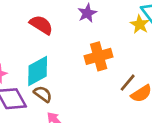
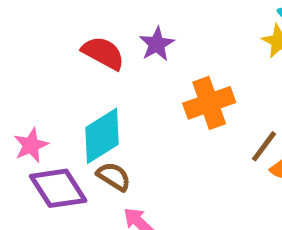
purple star: (87, 13) -> (157, 44), moved

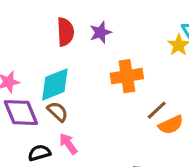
red semicircle: (103, 53) -> (65, 32), turned 48

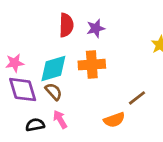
orange cross: (127, 76) -> (92, 65), moved
orange semicircle: (171, 125) -> (114, 120), moved

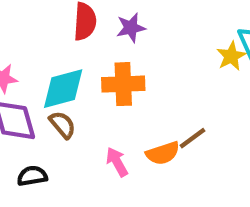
pink arrow: (60, 119) -> (117, 162), moved
orange semicircle: (114, 120) -> (163, 153), moved

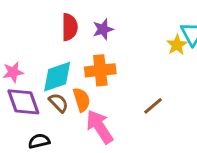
orange semicircle: (163, 153) -> (82, 100), moved, turned -85
pink arrow: (117, 162) -> (100, 127), size x1.6

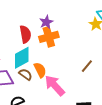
red semicircle: (70, 27) -> (25, 34), moved
orange cross: (100, 70) -> (49, 37), moved

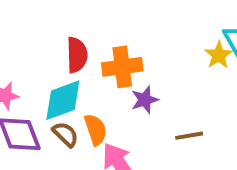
purple star: (46, 22) -> (145, 100), moved
brown line: (87, 66) -> (189, 136), turned 32

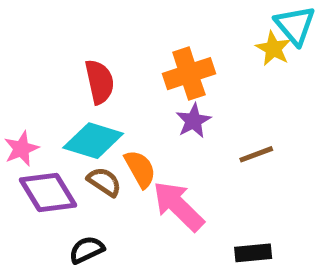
orange cross: (122, 67) -> (189, 74), moved
cyan diamond: (63, 100) -> (93, 141), turned 48

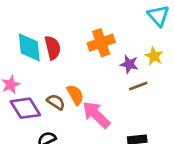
yellow star: (273, 49) -> (154, 56), moved
purple star: (193, 121) -> (129, 64), moved, turned -30
cyan diamond: (93, 141) -> (29, 47), moved, turned 68

